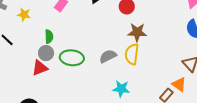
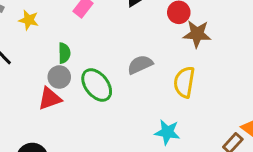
brown star: (137, 32) -> (197, 34), moved
gray semicircle: (108, 56) -> (140, 65), moved
green ellipse: (72, 58) -> (97, 85), turned 45

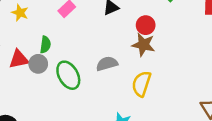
brown star: (197, 34) -> (143, 45), moved
red triangle: (50, 98) -> (19, 59), moved

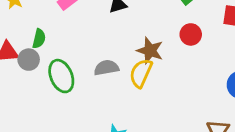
red circle: (146, 25) -> (191, 34), moved
yellow semicircle: (141, 84) -> (141, 73), moved

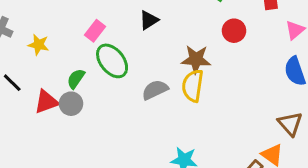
green semicircle: (39, 39) -> (76, 79), turned -144
green ellipse: (61, 76) -> (112, 61), moved

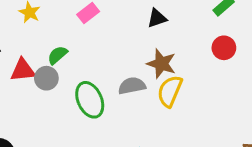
black triangle: (149, 20) -> (157, 18), moved
brown star: (196, 59) -> (161, 64), moved
green ellipse: (112, 61) -> (90, 100), moved

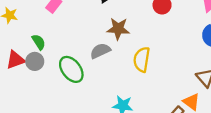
green semicircle: (57, 55) -> (39, 42), turned 112
yellow semicircle: (170, 91) -> (142, 60), moved

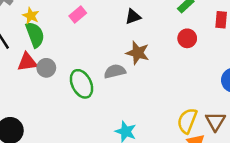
green semicircle: (39, 42) -> (35, 35), moved, size x1.5
yellow semicircle: (142, 60) -> (187, 121), moved

